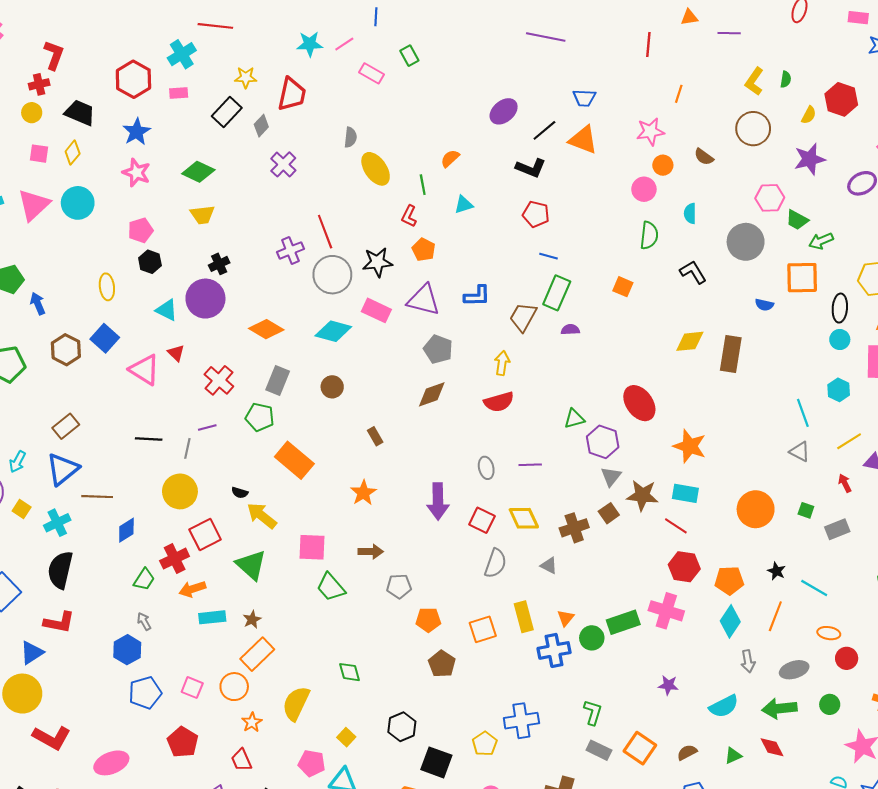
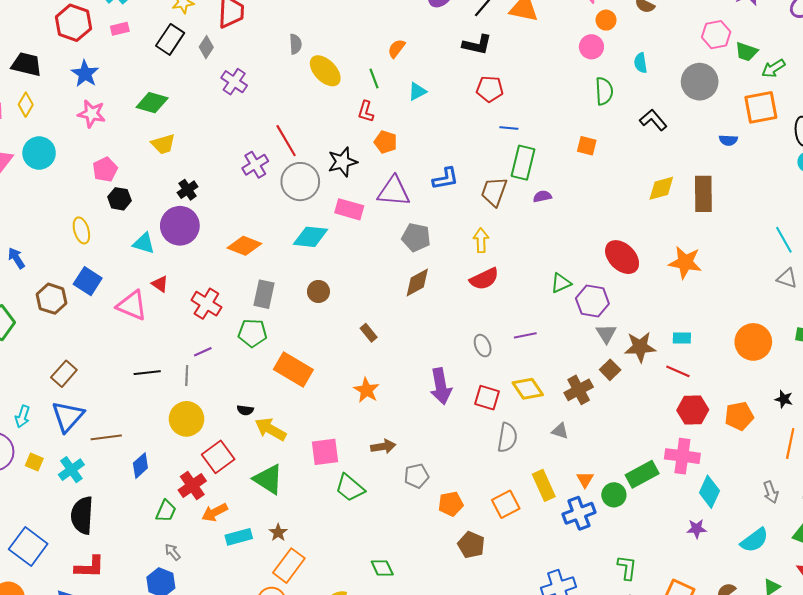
orange star: (690, 446) -> (685, 262), moved
cyan rectangle: (685, 493) -> (682, 338), size x0.7
cyan diamond: (730, 621) -> (709, 492), moved

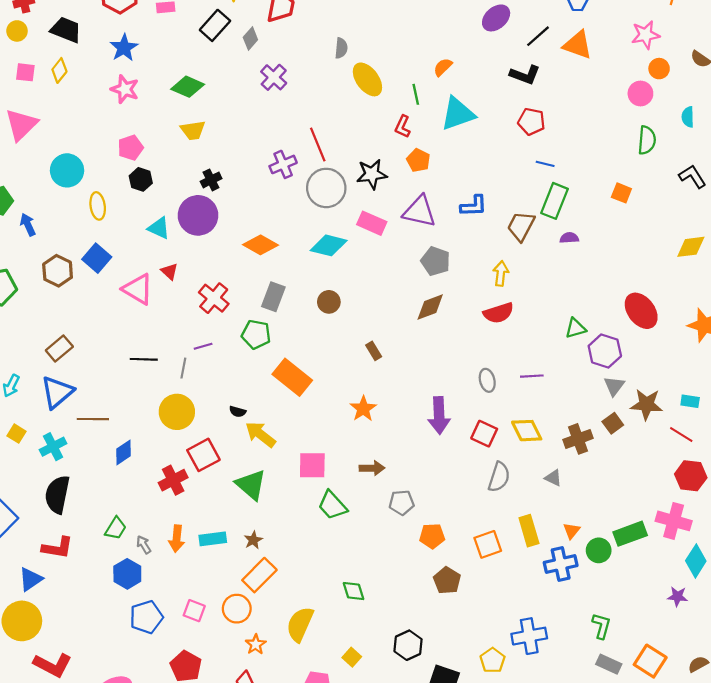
cyan triangle: (417, 91) -> (458, 114), size x1.8
cyan circle: (39, 153) -> (67, 170), moved
green trapezoid: (166, 511) -> (116, 528), moved
orange arrow: (215, 512) -> (177, 539), moved, turned -65

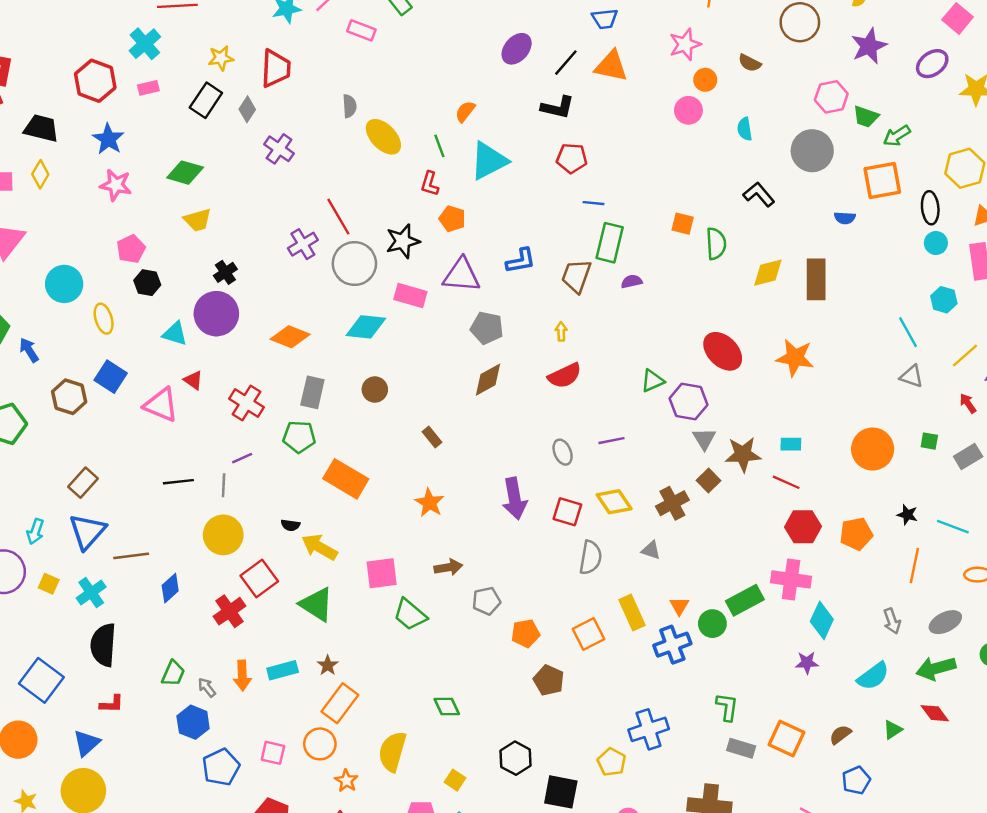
green semicircle: (647, 140) -> (716, 244), moved
yellow arrow: (501, 273) -> (561, 332), size x0.7
red L-shape: (57, 548) -> (112, 704), size x0.7

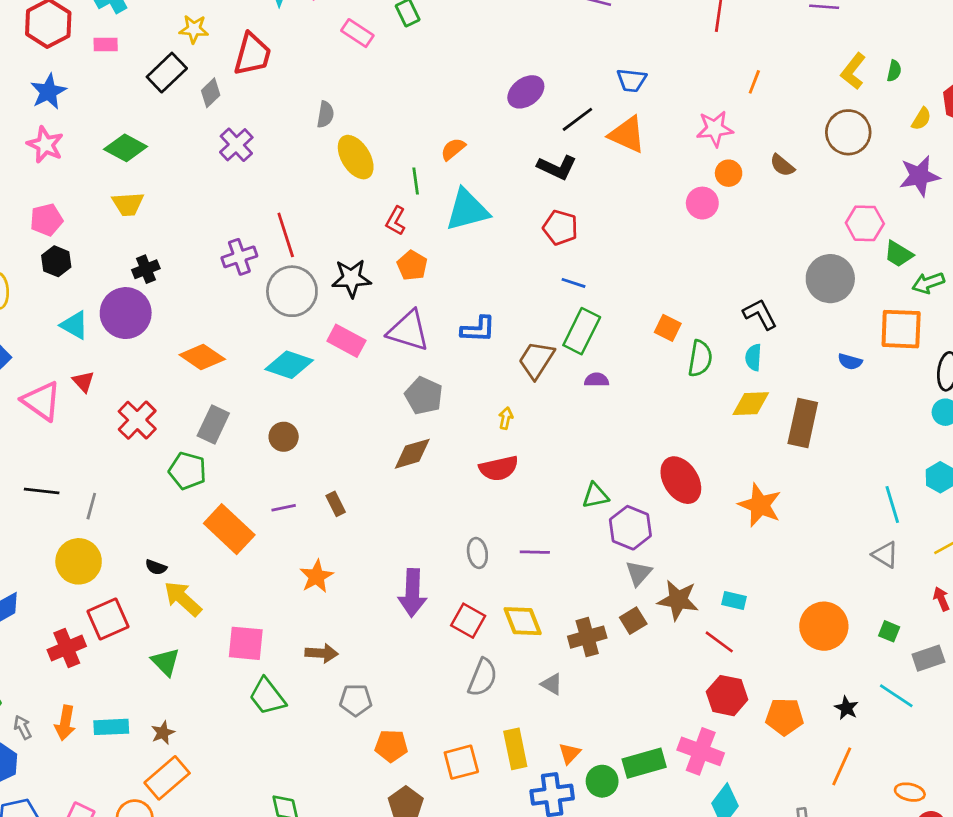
cyan semicircle: (745, 129) -> (753, 357), moved
purple line: (242, 458) -> (284, 508), moved
cyan line: (953, 527) -> (896, 696), moved
green triangle: (317, 604) -> (166, 662), size x0.7

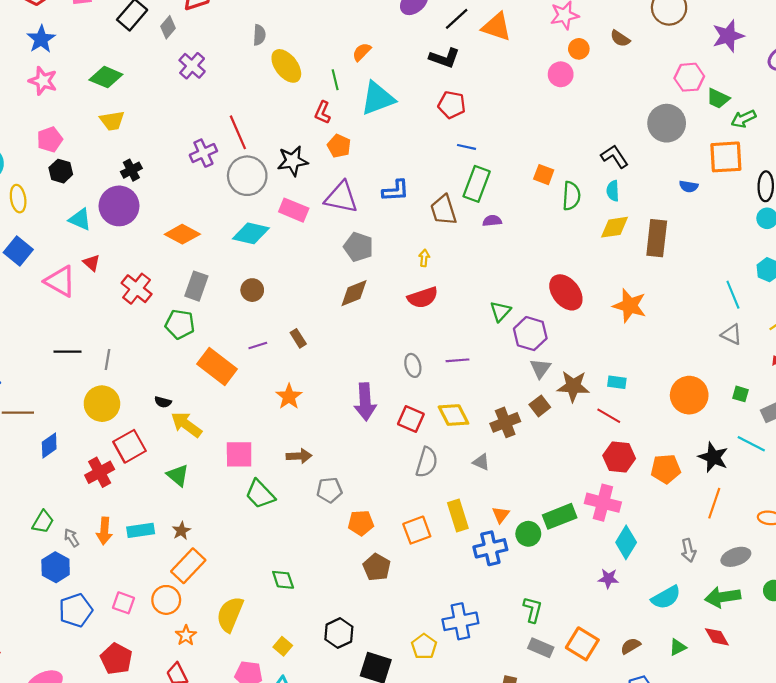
brown trapezoid: (536, 360) -> (444, 210), turned -44
green triangle: (595, 496) -> (500, 311), turned -30
black star: (846, 708) -> (713, 457), size x1.6

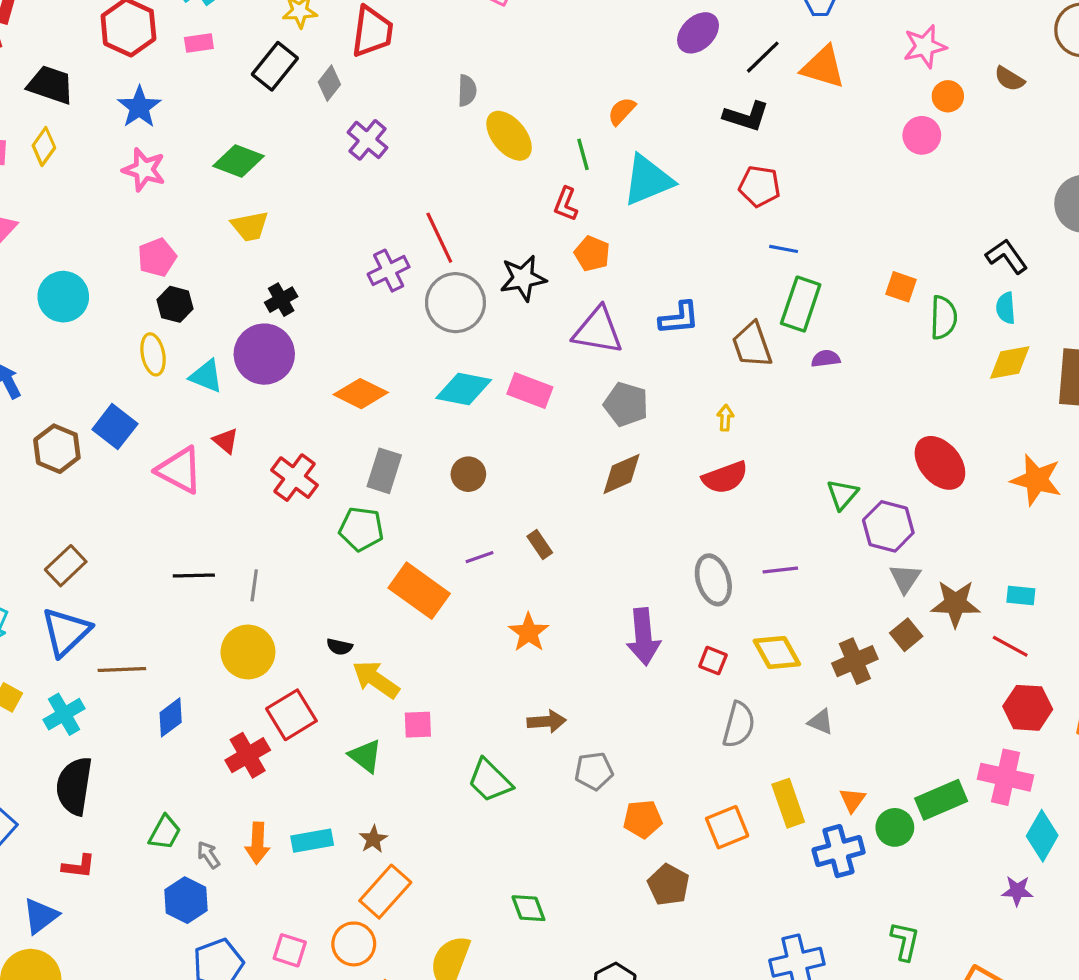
yellow ellipse: (18, 199) -> (153, 354), moved
pink rectangle: (294, 210) -> (530, 391), moved
gray ellipse: (413, 365) -> (713, 580), size x1.4
red square: (411, 419) -> (713, 661), size x0.7
pink square: (239, 454) -> (418, 725), moved, size x0.7

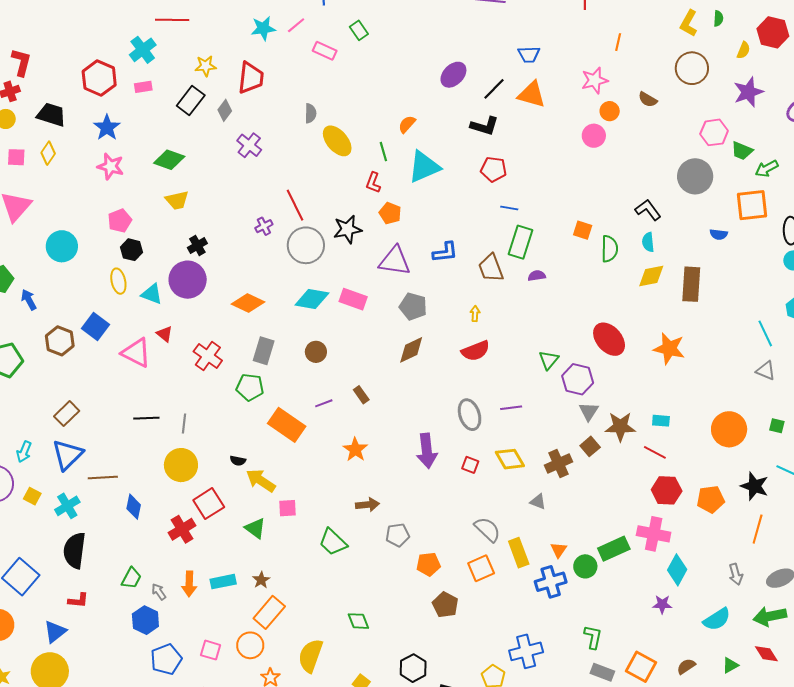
purple cross: (389, 271) -> (264, 226), size x0.7
blue diamond: (171, 717) -> (134, 507), turned -40
gray semicircle: (739, 725) -> (487, 529), moved, turned -60

